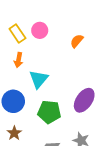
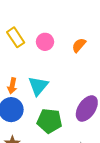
pink circle: (40, 30) -> (45, 42), moved
orange arrow: (19, 60) -> (12, 86), moved

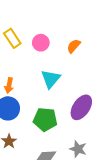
cyan triangle: (38, 86) -> (51, 79), moved

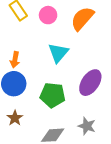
orange semicircle: (74, 46) -> (82, 19), size x1.6

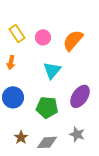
orange arrow: (15, 60) -> (11, 62), moved
brown star: (15, 118) -> (21, 137), moved

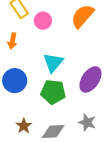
pink circle: (43, 37) -> (43, 21), moved
cyan triangle: (52, 70) -> (53, 63), moved

